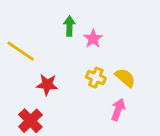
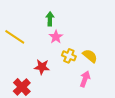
pink star: (93, 39) -> (56, 37), moved
red star: (47, 85) -> (42, 67), moved

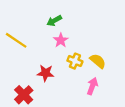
green arrow: (50, 19) -> (54, 21), turned -120

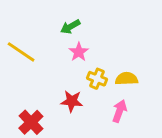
yellow semicircle: (98, 61) -> (127, 79), turned -42
red star: (45, 73) -> (72, 101), moved

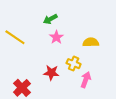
yellow cross: (97, 79) -> (74, 64), moved
yellow semicircle: (127, 79) -> (91, 42), moved

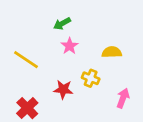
yellow line: (15, 37) -> (26, 60), moved
pink arrow: (86, 80) -> (123, 98), moved

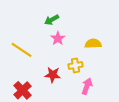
yellow cross: (91, 78) -> (75, 65), turned -32
pink arrow: (123, 98) -> (87, 86), moved

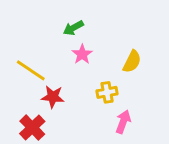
yellow semicircle: (93, 44) -> (132, 62), turned 119
red star: (53, 75) -> (53, 97), moved

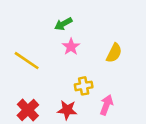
yellow cross: (107, 92) -> (84, 86), moved
red star: (53, 97) -> (67, 110), moved

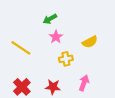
yellow semicircle: (114, 53) -> (90, 42), turned 35
yellow cross: (84, 86) -> (66, 59), moved

